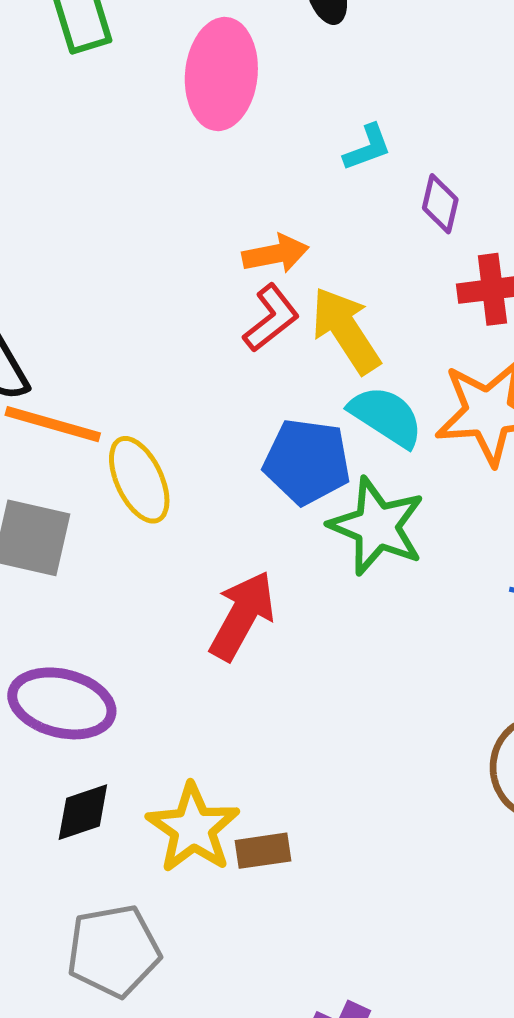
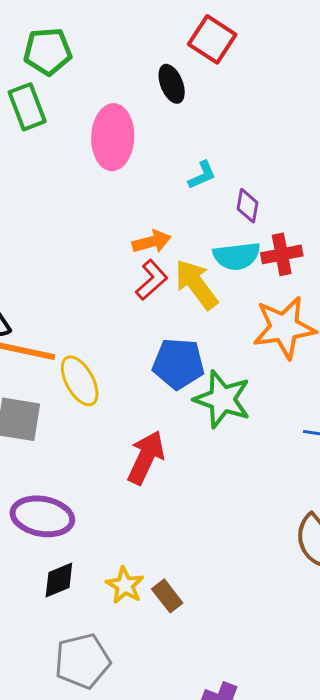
cyan semicircle: (386, 416) -> (237, 256), moved, turned 144
yellow star: (193, 828) -> (125, 585), size x0.7
brown rectangle: (263, 851) -> (167, 596), turned 64

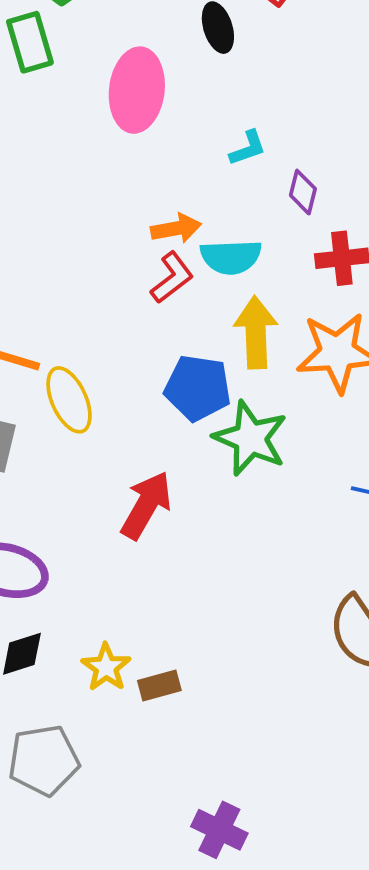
cyan semicircle: (237, 256) -> (231, 257), moved
yellow arrow: (196, 284) -> (256, 332), moved, turned 30
brown rectangle: (167, 596) -> (159, 685), turned -72

